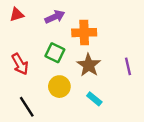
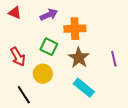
red triangle: (17, 15) -> (15, 13), turned 40
yellow circle: (59, 87) -> (43, 74), moved
cyan rectangle: (94, 99) -> (84, 88), size x1.5

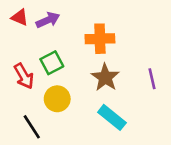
purple arrow: (49, 15) -> (48, 20), moved
green square: (49, 47) -> (52, 63), moved, turned 36

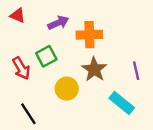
purple arrow: (48, 20) -> (58, 23), moved
yellow circle: (57, 99) -> (67, 89), moved
cyan rectangle: (112, 117) -> (122, 103), moved

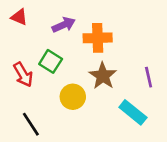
green square: (46, 56) -> (51, 61), turned -30

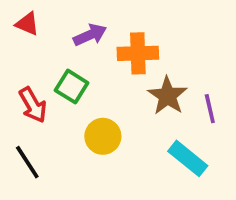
brown star: (103, 76) -> (167, 96), moved
black line: (31, 124) -> (27, 162), moved

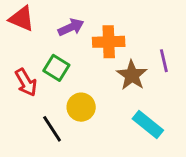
red triangle: (27, 24) -> (22, 19), size x1.4
purple line: (210, 109) -> (164, 61), moved
black line: (27, 162) -> (52, 129), moved

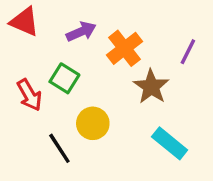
orange cross: (109, 42) -> (125, 48), turned -36
purple line: (164, 61) -> (188, 52), moved, turned 40

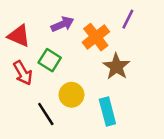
red triangle: (24, 22) -> (19, 36), moved
purple line: (188, 52) -> (128, 19), moved
cyan rectangle: (170, 143) -> (107, 111), moved, turned 36

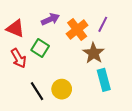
purple line: (128, 19) -> (103, 24), moved
yellow circle: (71, 95) -> (62, 89), moved
cyan rectangle: (107, 111) -> (104, 80), moved

